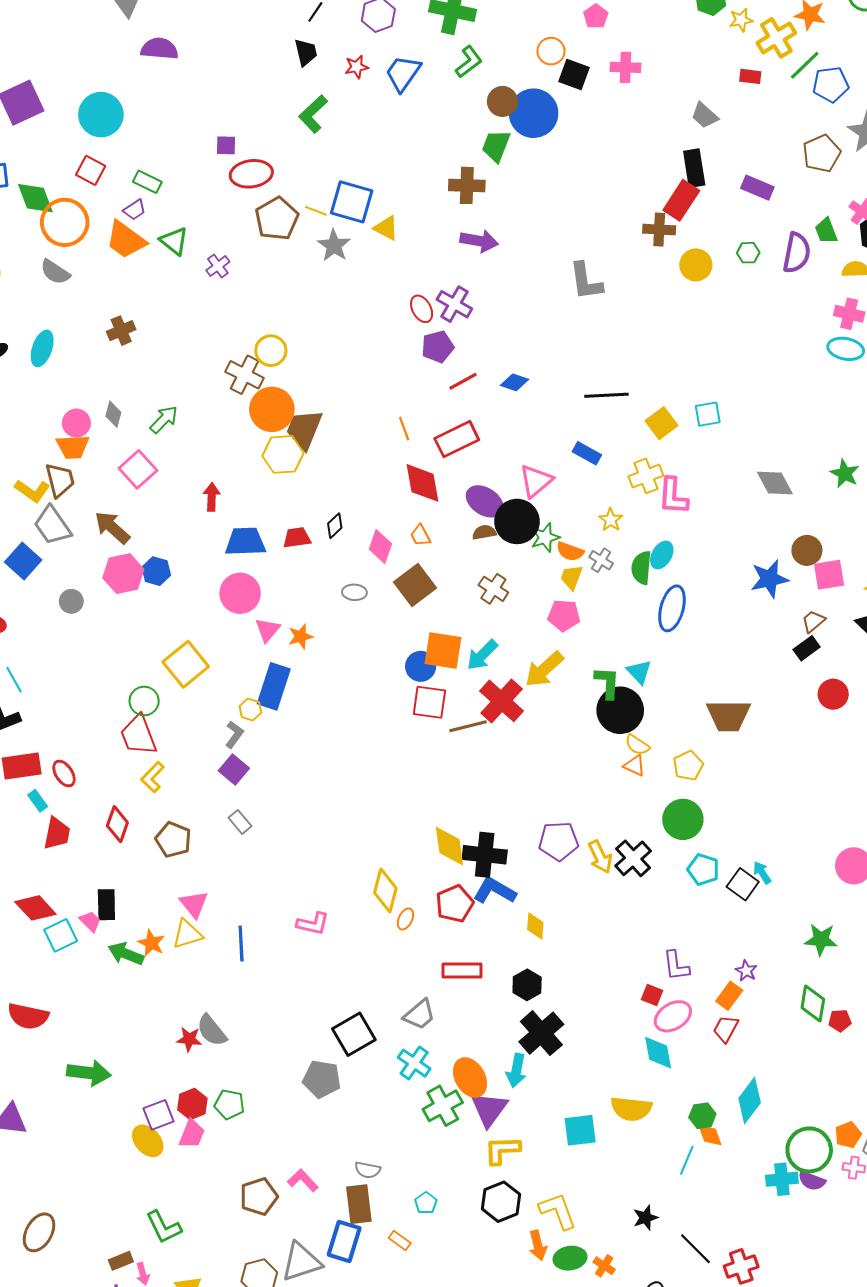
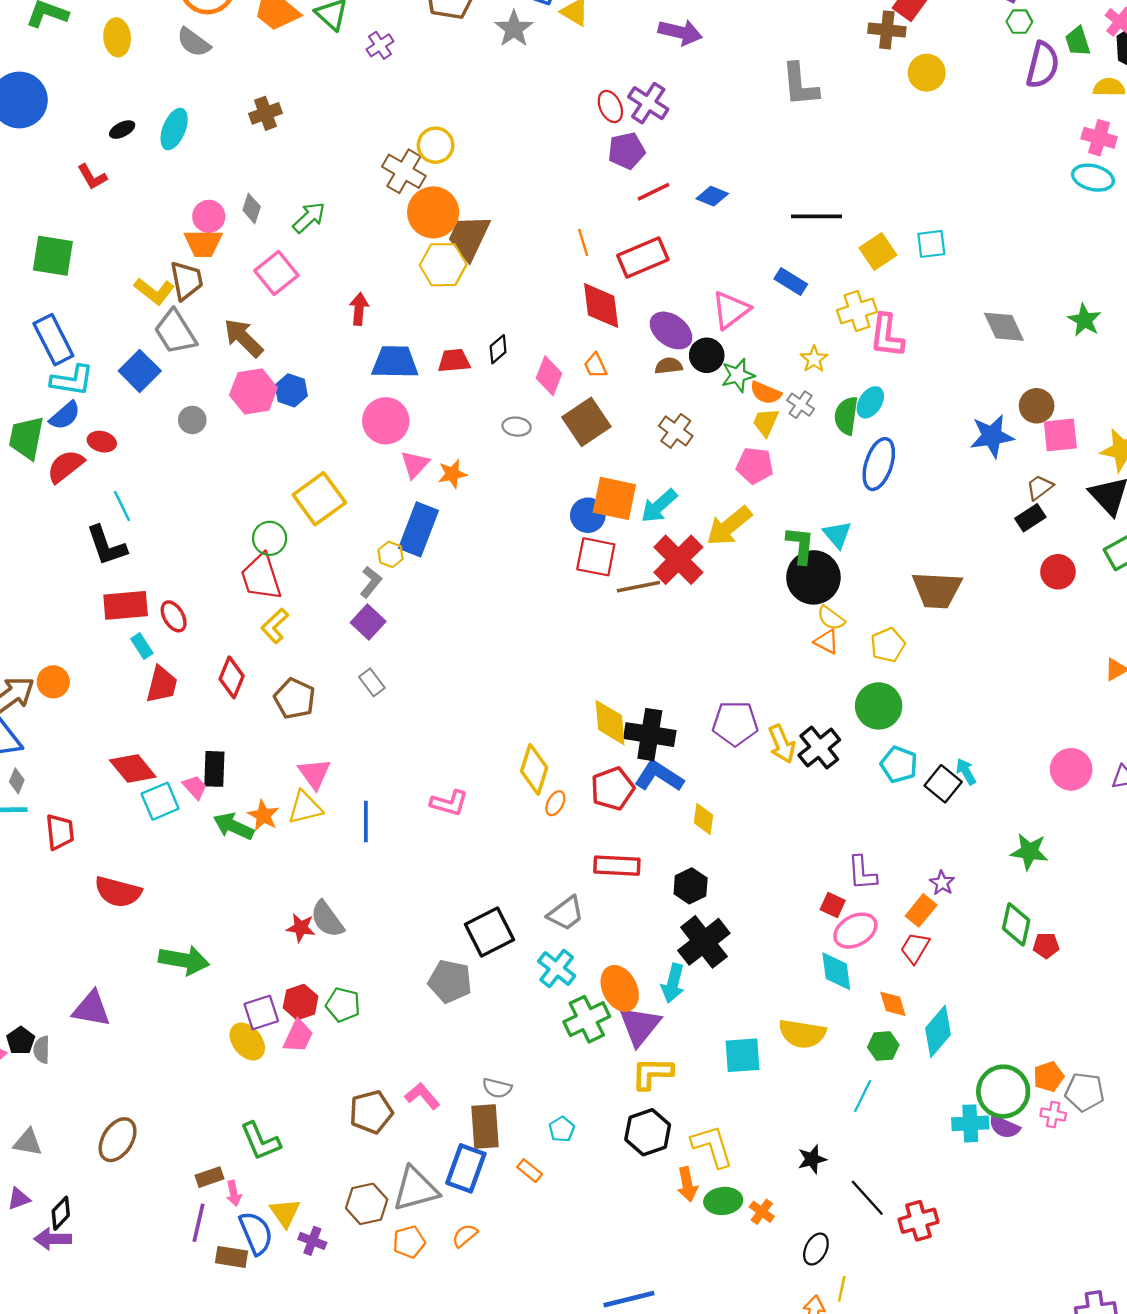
green hexagon: (748, 253) -> (1019, 22), moved
black circle: (517, 521) -> (707, 355), size x0.7
orange diamond: (710, 1135) -> (893, 1004), moved

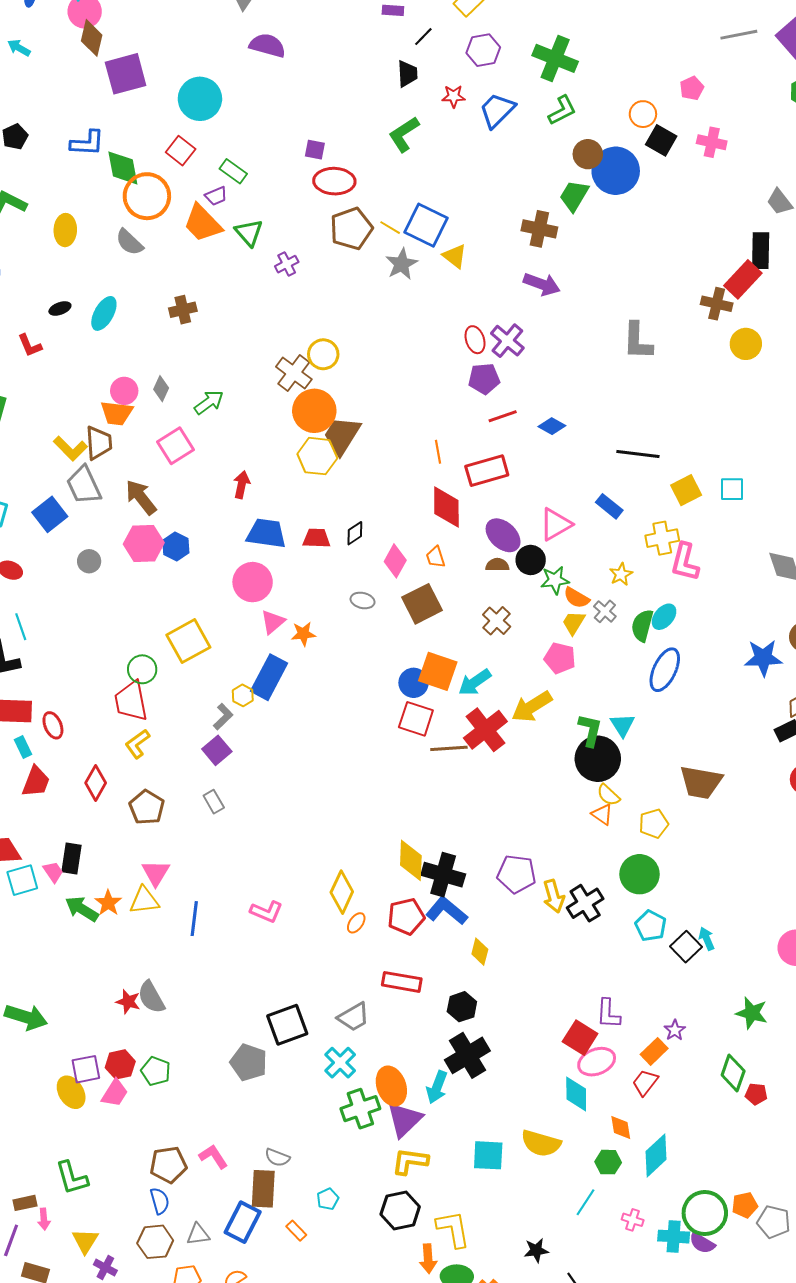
red square: (833, 905) -> (580, 1038), size x1.6
pink cross: (1053, 1114) -> (633, 1220), moved
gray triangle: (416, 1189) -> (198, 1234), size x0.6
blue semicircle: (256, 1233) -> (160, 1201), moved, size x0.7

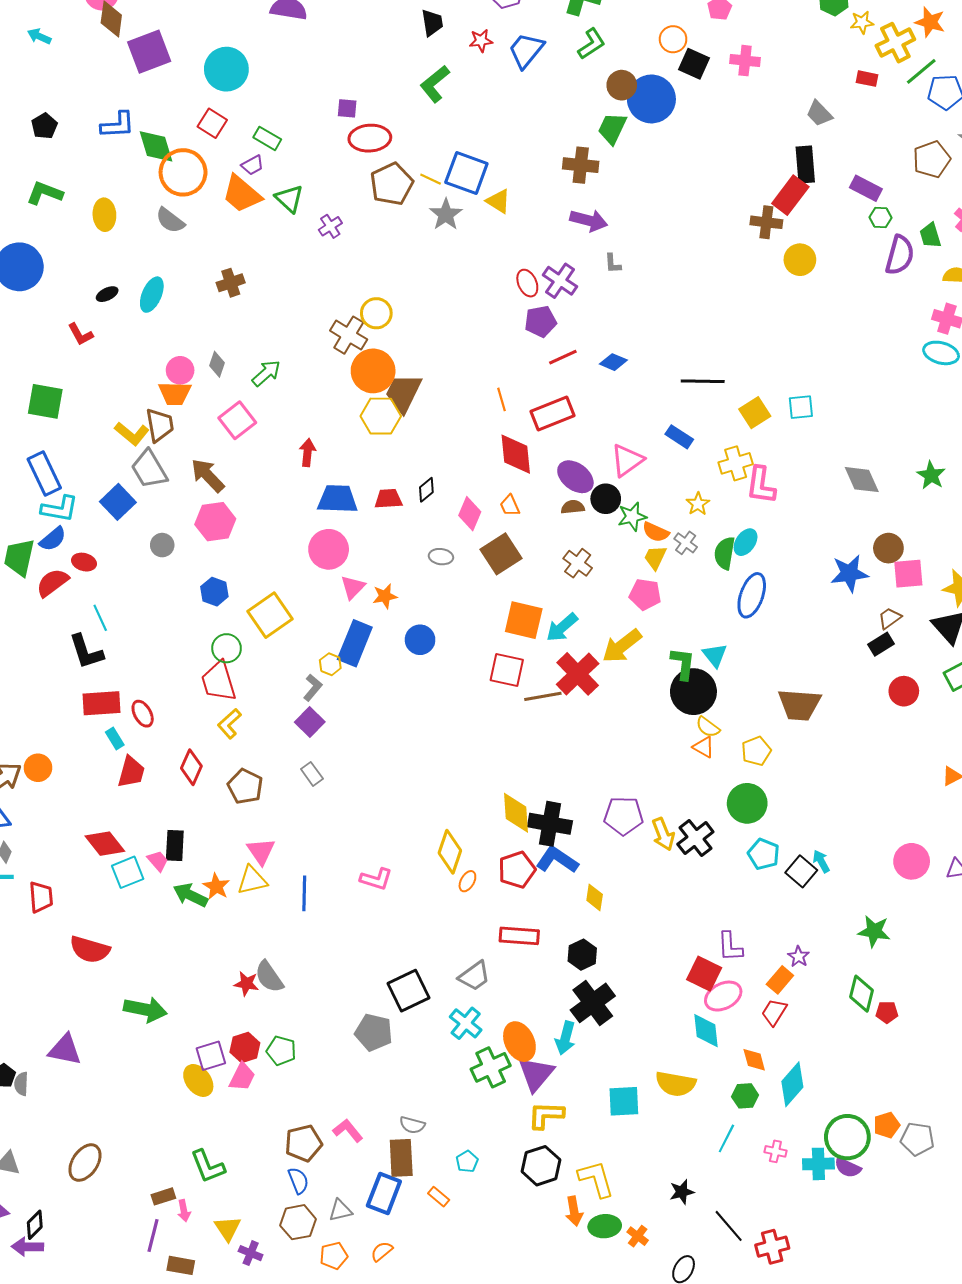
gray L-shape: (638, 341) -> (613, 263), moved, size x0.5
blue hexagon: (176, 547) -> (214, 592), moved
blue circle: (414, 683) -> (420, 640), moved

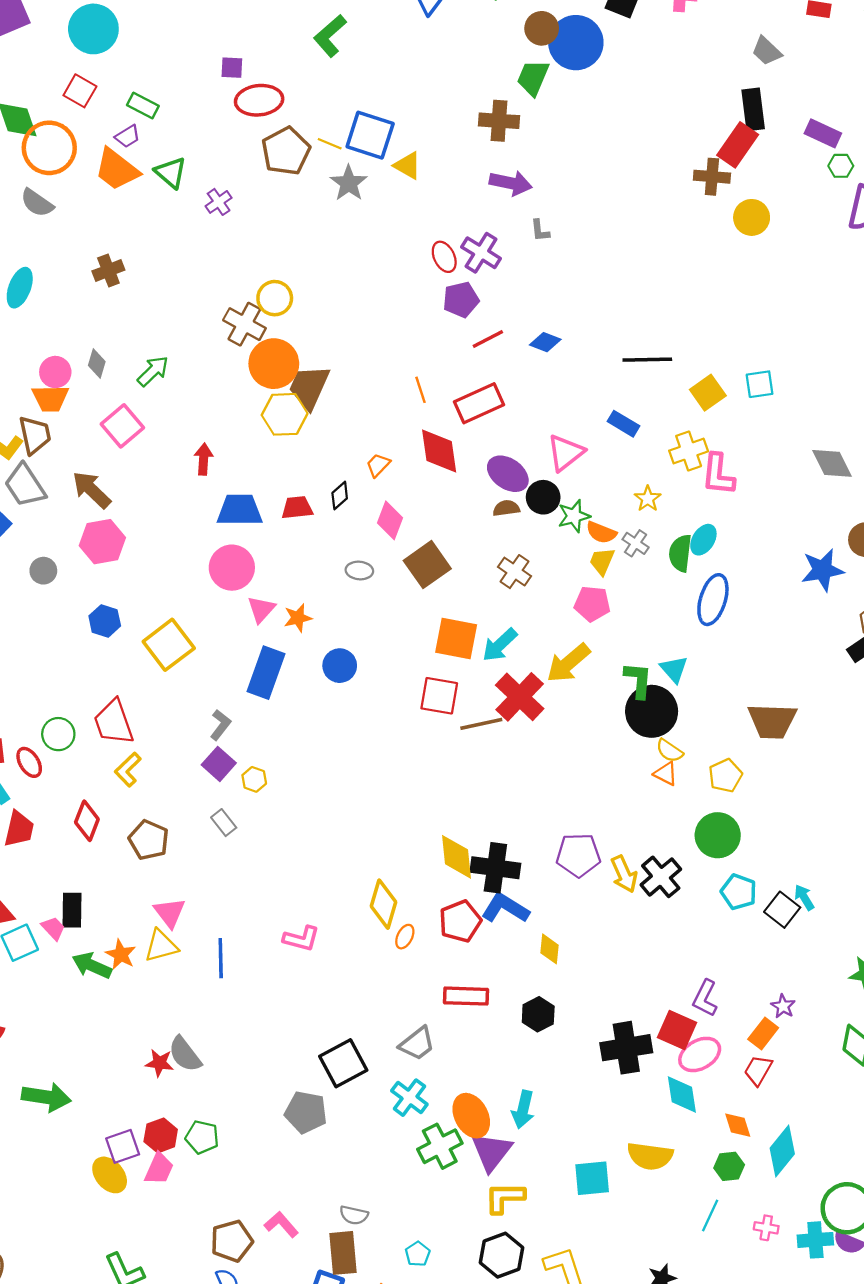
orange trapezoid: (510, 506) -> (378, 465), moved, turned 70
green circle: (227, 648) -> (58, 734), moved
yellow hexagon: (330, 664) -> (254, 779), moved
purple L-shape: (730, 947) -> (705, 998), turned 32
black cross: (593, 1003) -> (626, 1048), moved, turned 30

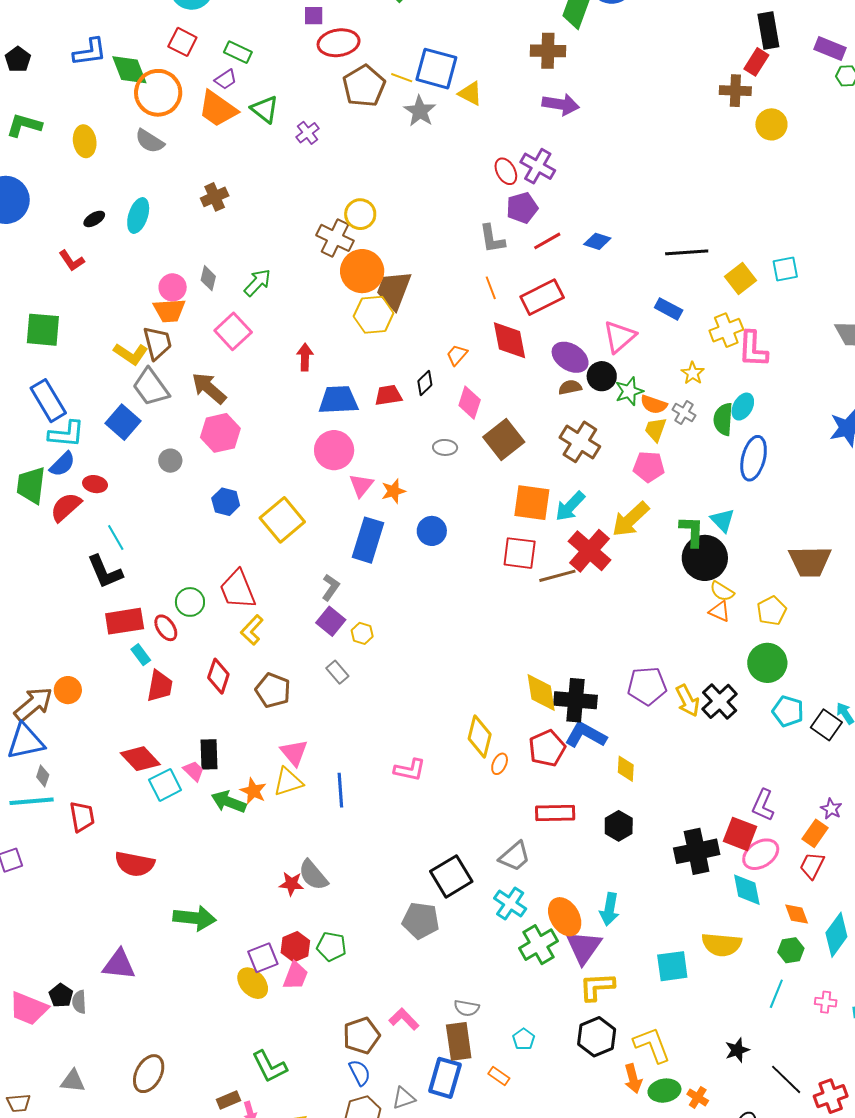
red rectangle: (738, 145) -> (756, 62), size x0.7
gray L-shape: (540, 231) -> (492, 239), moved, size x1.5
brown cross: (514, 572) -> (580, 442), size x1.4

